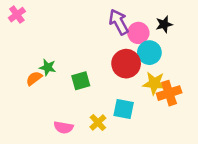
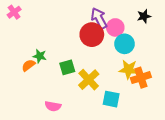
black star: (164, 24) -> (144, 16), moved
red circle: (126, 64) -> (92, 35), moved
cyan square: (124, 109) -> (111, 99), moved
yellow cross: (98, 123) -> (89, 80), moved, size x1.5

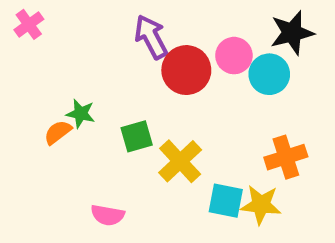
black star: (144, 16) -> (292, 33), size x1.5
purple arrow: (99, 18) -> (151, 37), moved
cyan circle: (124, 44) -> (269, 74), moved
yellow star: (129, 69) -> (261, 205), moved

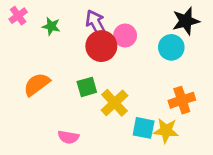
pink circle: (234, 56) -> (125, 35), moved
red circle: (186, 70) -> (101, 46), moved
green star: (81, 114) -> (51, 26), moved
orange semicircle: (58, 132) -> (37, 84), size x1.5

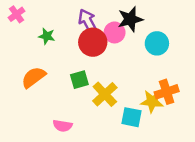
black star: (186, 21) -> (130, 19), moved
green star: (51, 26) -> (47, 36), moved
yellow star: (166, 131) -> (152, 101), moved

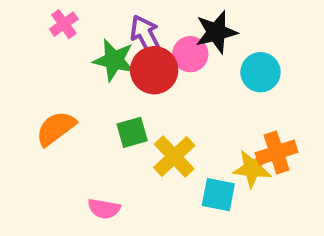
pink cross: (16, 14) -> (64, 24), moved
green star: (47, 36) -> (114, 60), moved, size x1.5

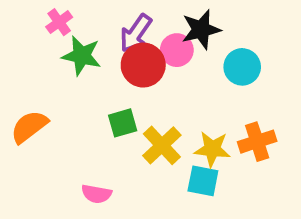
purple arrow: (146, 36) -> (136, 33), turned -117
green star: (114, 60) -> (82, 56), moved
orange semicircle: (56, 128) -> (29, 127), moved
yellow star: (252, 169) -> (212, 149), moved

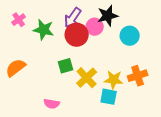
pink cross: (59, 22) -> (19, 20), moved

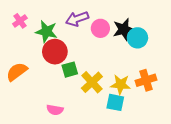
black star: (108, 16) -> (124, 29), moved
purple arrow: (73, 18) -> (77, 19), turned 35
red circle: (77, 35) -> (55, 52), moved

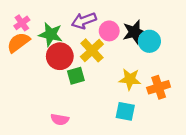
orange semicircle: (17, 72) -> (18, 42), moved
yellow cross: (92, 82) -> (92, 50), moved
yellow star: (121, 84) -> (130, 79), moved

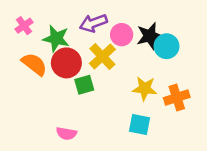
orange semicircle: (18, 42) -> (34, 64), moved, turned 75

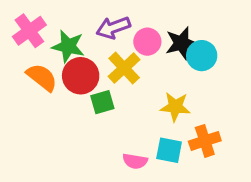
pink cross: (24, 26) -> (29, 31), size x1.5
orange cross: (177, 98) -> (205, 141), moved
pink semicircle: (66, 133) -> (135, 161), moved

